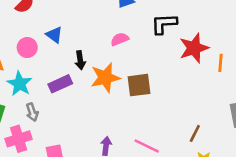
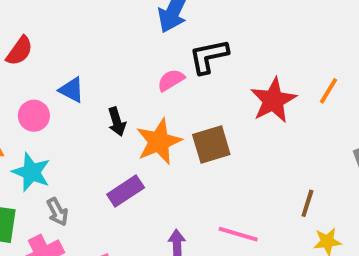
black L-shape: (164, 24) -> (209, 56), moved
red star: (194, 48) -> (273, 100), moved
orange line: (220, 63) -> (329, 91), turned 36
purple rectangle: (60, 84) -> (126, 191), moved

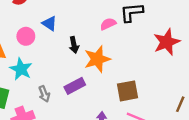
brown square: (211, 144) -> (128, 91), moved
gray arrow: (57, 212) -> (44, 94), moved

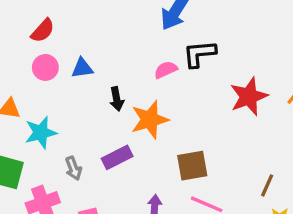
blue triangle: (49, 24) -> (82, 68), turned -42
pink circle: (26, 36) -> (45, 67), moved
cyan star: (21, 69) -> (41, 133), turned 30

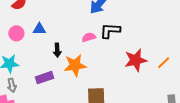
pink circle: (45, 67) -> (16, 33), moved
purple rectangle: (117, 157) -> (45, 78), moved
gray arrow: (74, 168) -> (12, 85), moved

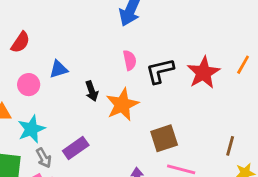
black L-shape: (110, 31) -> (160, 71), moved
pink semicircle: (89, 37) -> (130, 60), turned 112
purple rectangle: (45, 78) -> (76, 148), moved

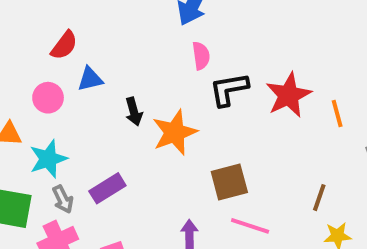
red semicircle: (20, 42) -> (64, 45), moved
pink semicircle: (130, 60) -> (201, 56), moved
orange line: (243, 65) -> (337, 114), moved, turned -48

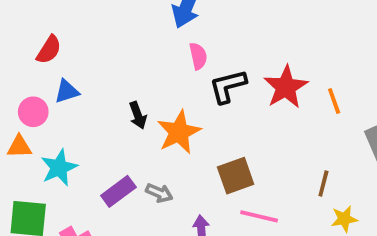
red semicircle: (64, 45) -> (49, 50), moved
blue triangle: (90, 79) -> (67, 91), moved
pink circle: (48, 98) -> (33, 112), moved
gray arrow: (63, 199) -> (159, 193), moved, turned -36

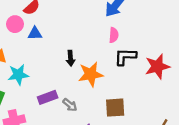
pink circle: (33, 112) -> (15, 24), moved

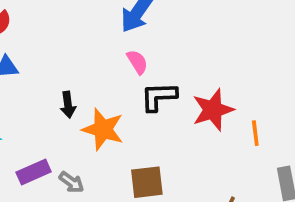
pink semicircle: (114, 35) -> (137, 62), turned -32
orange star: (91, 74) -> (103, 129), turned 30

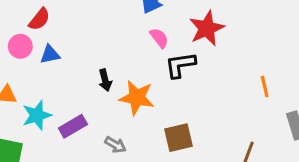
red star: (213, 110) -> (207, 28), moved
purple rectangle: (34, 172) -> (73, 126), moved

